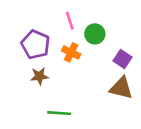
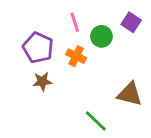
purple square: (123, 59) -> (131, 22), moved
green line: (59, 113) -> (96, 121), moved, turned 40

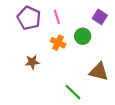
green circle: (101, 36) -> (83, 36), moved
purple pentagon: (38, 48) -> (29, 18), moved

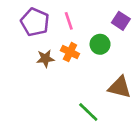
brown star: (32, 62) -> (45, 59), moved

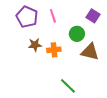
orange cross: (70, 52) -> (54, 50), moved, turned -32
brown triangle: (120, 87) -> (90, 52), moved

